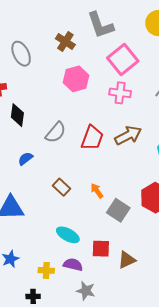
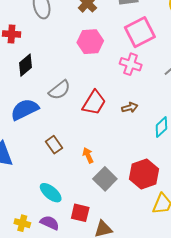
black diamond: (17, 115) -> (26, 65), turned 30
brown arrow: (128, 135) -> (130, 108), size x0.6
blue semicircle: (25, 159) -> (25, 109), size x1.8

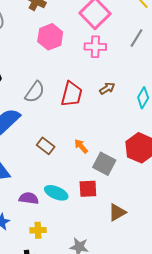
red square: (80, 213) -> (88, 189), moved
purple semicircle: (50, 223) -> (29, 198), moved

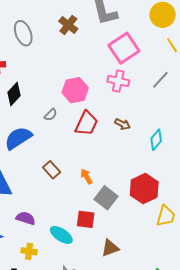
pink hexagon: (50, 37) -> (75, 90), moved
brown arrow: (107, 88) -> (122, 124), turned 49
gray semicircle: (35, 92) -> (51, 115), size x0.6
cyan ellipse: (56, 193) -> (61, 235), moved

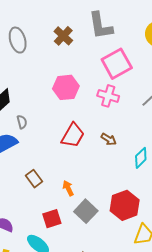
pink hexagon: (75, 90) -> (66, 87), moved
gray semicircle: (51, 115) -> (22, 122), moved, turned -64
red square: (86, 219) -> (52, 219), moved, turned -30

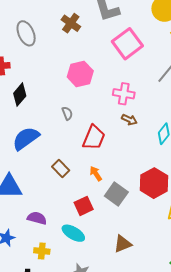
pink cross: (108, 96) -> (124, 94), moved
gray semicircle: (22, 122) -> (67, 113), moved
red trapezoid: (73, 135) -> (94, 138), moved

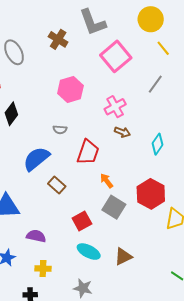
pink cross: (124, 94) -> (115, 107), turned -35
gray semicircle: (67, 113) -> (60, 130), turned 120
blue semicircle: (26, 138) -> (36, 159), moved
orange arrow: (96, 174) -> (107, 181), moved
cyan ellipse: (73, 233) -> (89, 252), moved

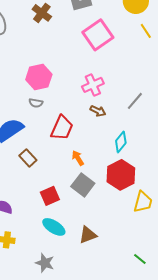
gray line: (155, 84) -> (135, 101), moved
pink hexagon: (70, 89) -> (39, 77), moved
cyan diamond: (158, 144) -> (121, 142), moved

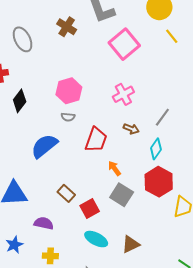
gray line: (135, 101) -> (162, 117), moved
brown arrow: (98, 111) -> (131, 129), moved
brown rectangle: (28, 158) -> (66, 193), moved

